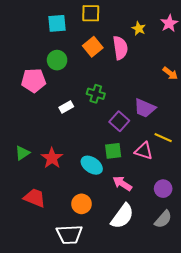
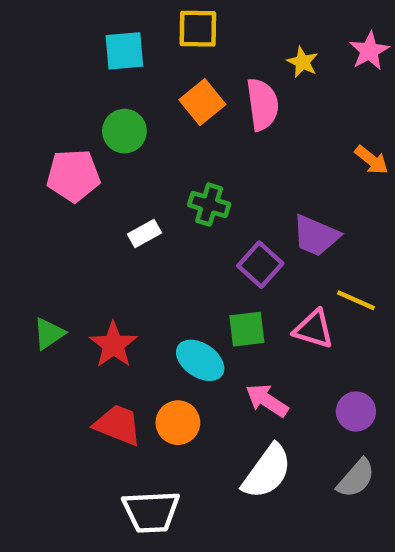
red trapezoid: (35, 198) -> (118, 425), moved
orange circle: (82, 204) -> (178, 423), moved

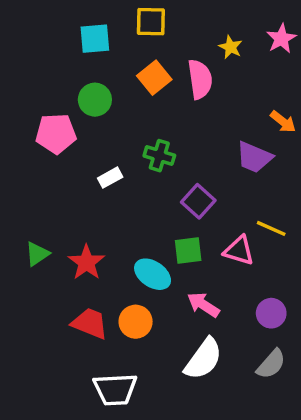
purple trapezoid: (316, 236) -> (254, 157), moved

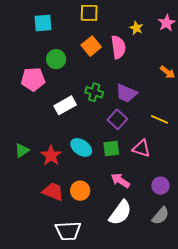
cyan square: (95, 39) -> (43, 23), moved
purple trapezoid: (254, 157) -> (126, 93), moved
white rectangle: (110, 178) -> (65, 105), size x1.5
yellow line: (271, 228) -> (159, 119), moved
cyan ellipse: (153, 274) -> (81, 147), moved

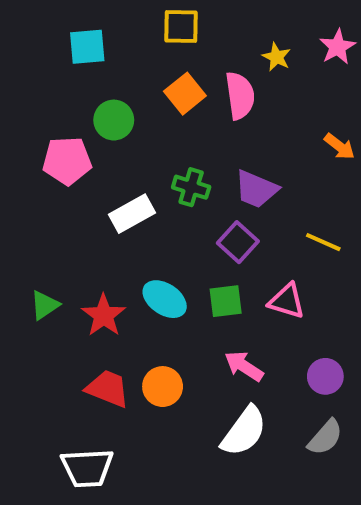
white trapezoid: (68, 231) -> (87, 468), moved

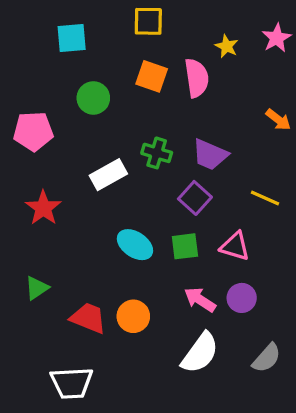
orange square: (185, 94) -> (152, 76), turned -32
pink pentagon: (67, 161) -> (33, 131), moved
green triangle: (45, 305) -> (37, 288), moved
red star: (104, 315) -> (43, 208), moved
purple circle: (325, 376) -> (242, 298), moved

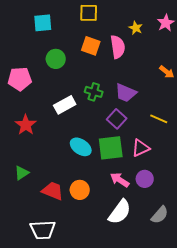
green square: (185, 246) -> (111, 148), size x1.5
pink triangle: (235, 246) -> (141, 148), turned -42

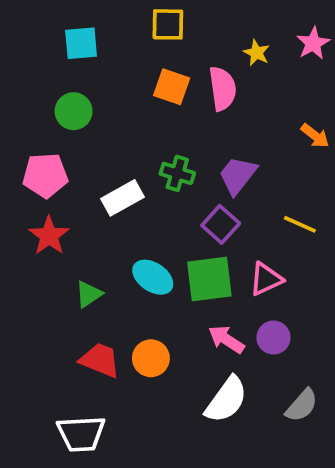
green circle: (56, 59) -> (74, 111), moved
pink pentagon: (20, 79) -> (45, 175), moved
purple trapezoid: (126, 93) -> (238, 175), turned 105
green triangle: (22, 173) -> (89, 294), moved

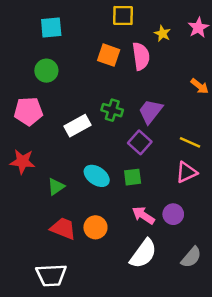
yellow square: (168, 24) -> (123, 16), moved
red star: (49, 236) -> (22, 162), moved, turned -30
green square: (209, 279) -> (133, 177), size x0.6
pink triangle: (266, 279) -> (186, 172), moved

